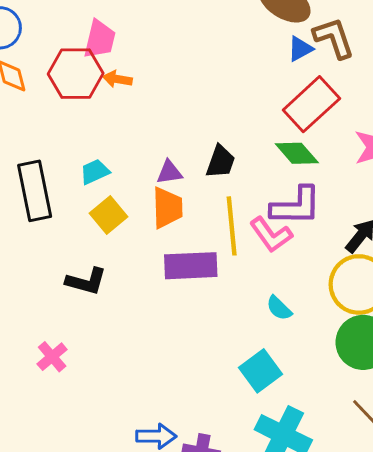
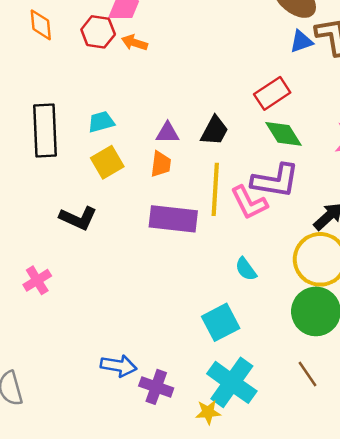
red hexagon: (76, 74) -> (98, 32), size x0.7
red rectangle: (311, 104) -> (272, 93), moved, size x0.7
orange trapezoid: (167, 208) -> (161, 164), size x0.7

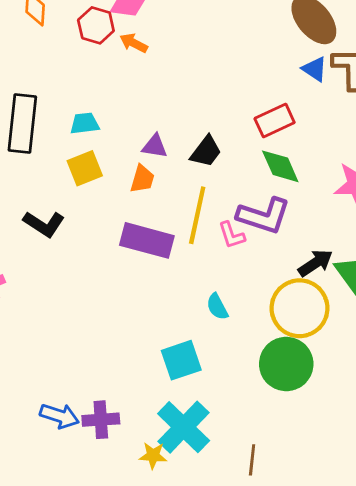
blue triangle: (301, 41) -> (315, 69), turned 45
pink L-shape: (249, 203) -> (232, 235), size x0.7
blue arrow: (119, 366) -> (59, 416), moved
brown line: (308, 374) -> (252, 460), moved, turned 32
purple cross: (156, 387) -> (101, 420), turned -32

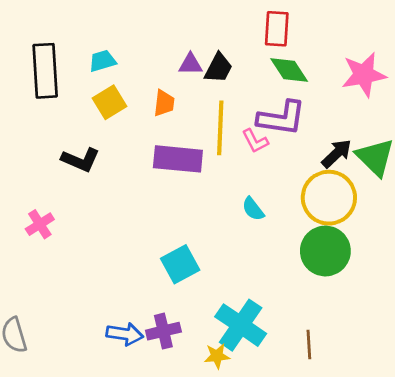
red rectangle: (275, 121) -> (277, 29), turned -52
purple triangle: (155, 146) -> (190, 64), moved
cyan square: (181, 360) -> (180, 264), moved

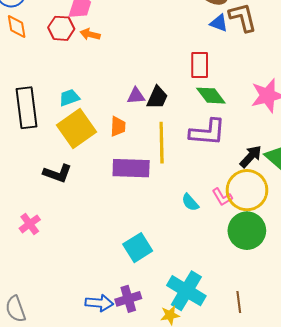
yellow square: (109, 102) -> (77, 128), size x1.5
pink L-shape: (255, 141) -> (222, 197), moved

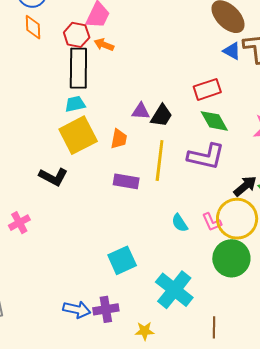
red rectangle: (200, 65) -> (207, 89), turned 64
black rectangle: (26, 108) -> (78, 68), moved
purple rectangle: (131, 168) -> (126, 181), size x0.7
cyan cross: (186, 291) -> (174, 290), moved

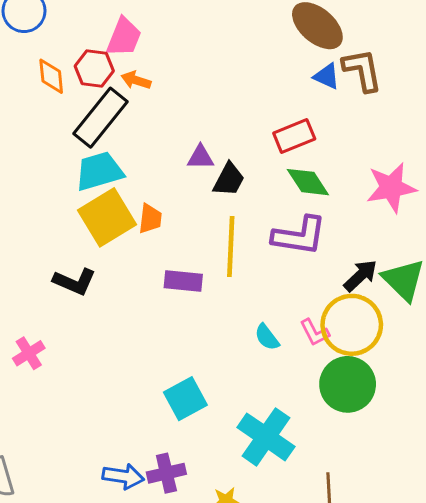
orange diamond: (33, 27) -> (51, 76), moved
black rectangle: (78, 68) -> (101, 118), turned 42
cyan trapezoid: (75, 104) -> (99, 171), size x1.6
purple triangle: (141, 111) -> (200, 157), moved
orange trapezoid: (119, 139) -> (150, 219), moved

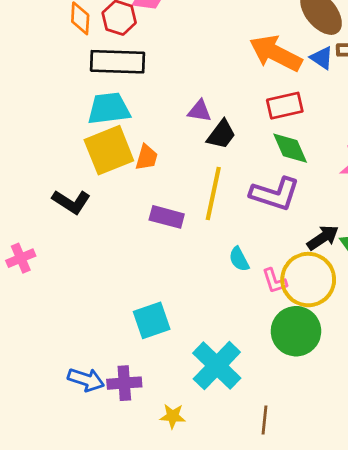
orange arrow: (136, 80) -> (276, 53), moved, size x2.0
black rectangle: (101, 118) -> (118, 62), turned 44
cyan semicircle: (267, 337) -> (239, 259), moved

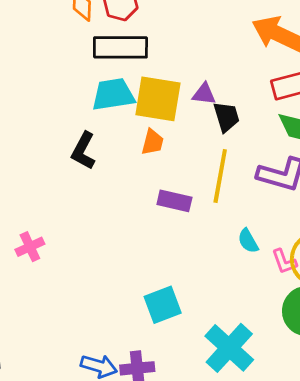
black trapezoid: (221, 134) -> (226, 117), turned -52
yellow square: (109, 150) -> (158, 99), moved, turned 33
black L-shape: (71, 202) -> (83, 151), moved, turned 87

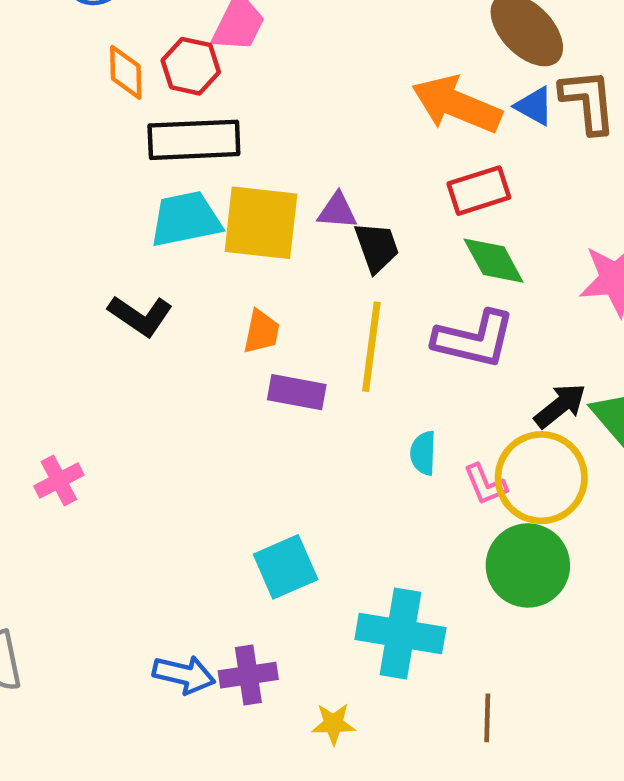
orange trapezoid: (152, 142) -> (261, 332), moved
black L-shape: (83, 151) -> (140, 316), turned -81
cyan semicircle: (248, 241) -> (423, 453), turned 35
cyan cross: (229, 348) -> (400, 633), turned -30

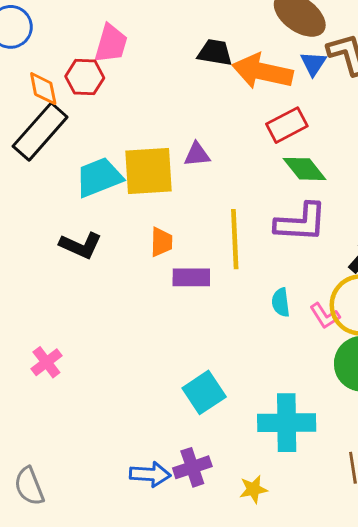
blue triangle: (534, 106) -> (313, 64), turned 44
black rectangle: (194, 140) -> (40, 132), moved, turned -36
black trapezoid: (377, 247) -> (215, 53), moved, turned -51

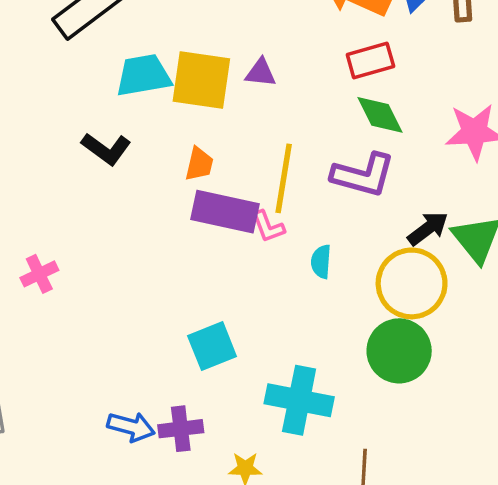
purple rectangle: (191, 277) -> (225, 212), size x1.5
pink L-shape: (325, 316) -> (268, 227), moved

